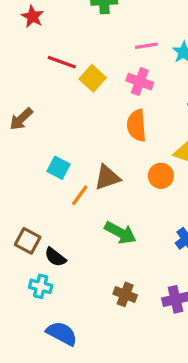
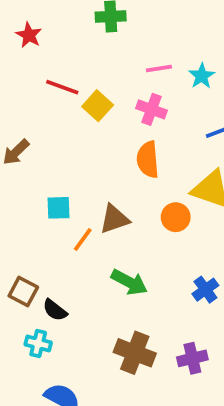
cyan square: (59, 168) -> (59, 208), turned -30
brown cross: (125, 294) -> (135, 353), size x1.5

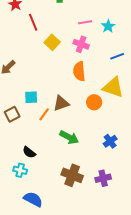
red line: (62, 87) -> (33, 22), moved, turned 48
brown square: (23, 291) -> (12, 114), moved, turned 35

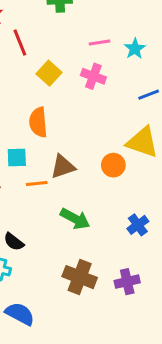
orange semicircle: (79, 71) -> (38, 122), moved
orange line: (44, 114) -> (37, 184), turned 48

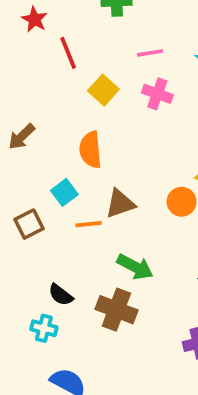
pink line: (100, 43) -> (150, 53), moved
cyan square: (17, 157) -> (64, 192), turned -35
brown cross: (80, 277) -> (116, 310), moved

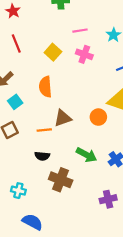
red line: (68, 53) -> (16, 44), moved
cyan square: (64, 192) -> (15, 102), moved
green arrow: (135, 267) -> (86, 155), moved
black semicircle: (61, 295) -> (42, 156), moved, turned -32

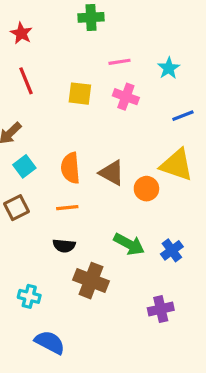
yellow square: (53, 52) -> (80, 94), turned -35
orange semicircle: (45, 87) -> (70, 168), moved
brown triangle: (63, 118) -> (112, 173), moved, turned 48

